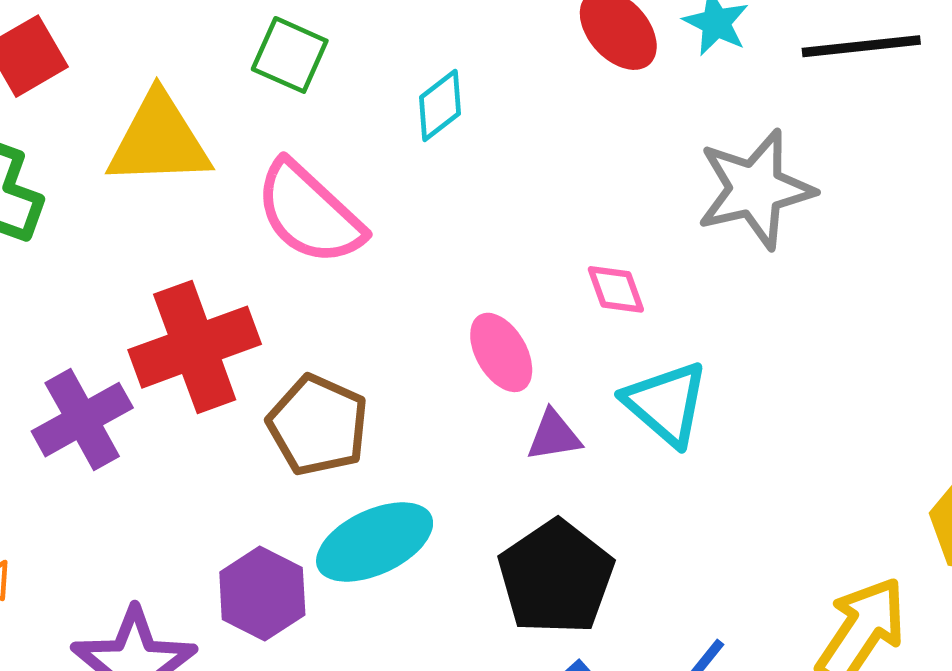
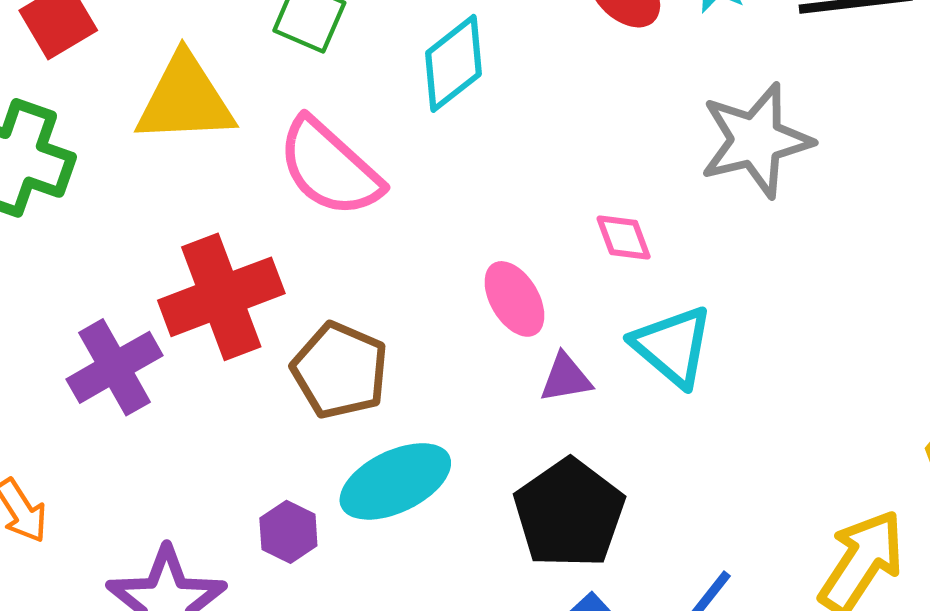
cyan diamond: (440, 105) -> (453, 63), size x1.4
purple hexagon: (262, 594) -> (288, 532), size x0.7

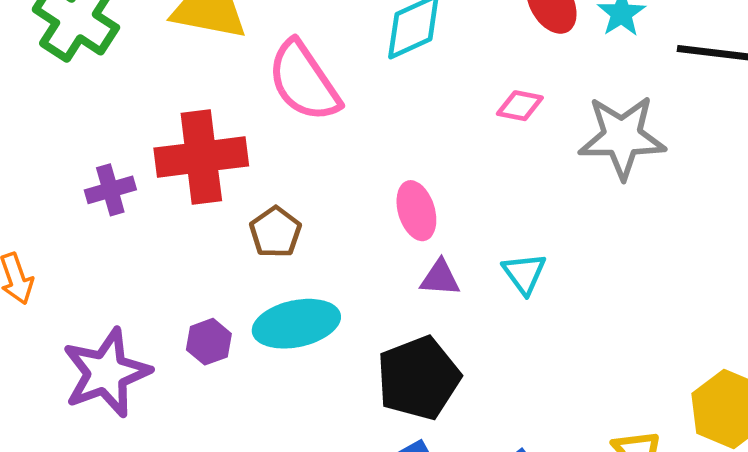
pink diamond: (624, 238) -> (520, 106), moved, turned -72
cyan triangle: (673, 346) -> (524, 273), size x0.7
purple cross: (115, 367) -> (110, 190), size x0.7
brown pentagon: (340, 370) -> (275, 232), size x0.7

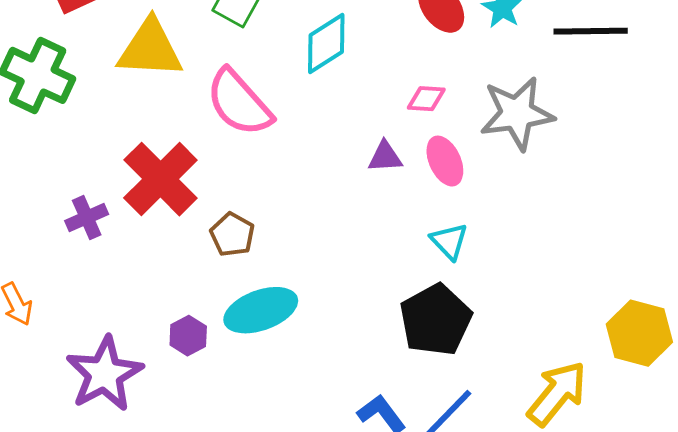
red cross: (201, 157) -> (160, 179), turned -30
pink ellipse: (416, 211) -> (445, 161), moved
purple triangle: (440, 278) -> (385, 157), moved
black pentagon: (418, 378) -> (436, 320), moved

